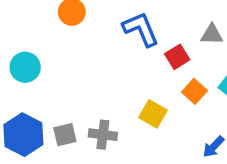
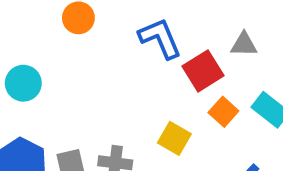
red square: (177, 57) -> (203, 71), size x1.4

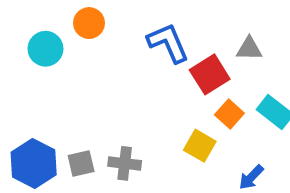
cyan circle: (23, 83) -> (45, 49), moved
yellow square: (174, 138) -> (200, 146), moved

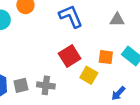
red square: (210, 74) -> (70, 56), moved
orange square: (229, 114) -> (106, 57), turned -35

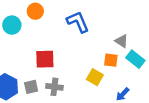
gray triangle: (117, 20) -> (122, 41), moved, turned 32
red square: (70, 56) -> (45, 59), moved, turned 30

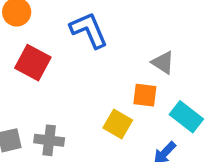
red square: (45, 59) -> (33, 63), moved, turned 30
cyan rectangle: (135, 59) -> (186, 117), moved

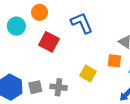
yellow square: (118, 124) -> (88, 73), moved

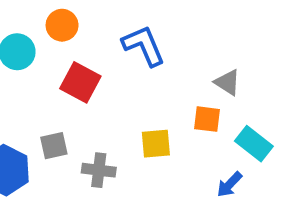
yellow square: (88, 73) -> (156, 144), turned -35
gray square: (35, 87) -> (54, 146), moved

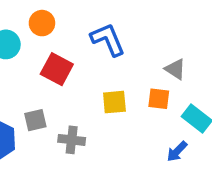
yellow square: (156, 144) -> (114, 102), moved

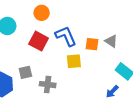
orange circle: (42, 23) -> (42, 13), moved
blue L-shape: (108, 39) -> (66, 36), moved
orange square: (159, 99) -> (92, 44), moved

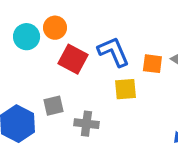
orange circle: (42, 13) -> (55, 28), moved

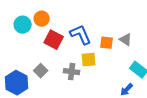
gray square: (53, 106) -> (41, 71), turned -32
gray cross: (86, 124) -> (72, 72), moved

